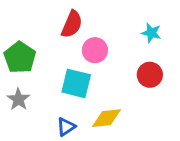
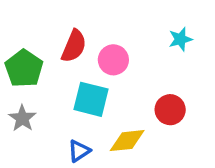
red semicircle: (72, 24) -> (74, 46), moved
cyan star: (151, 33) -> (180, 39), turned -30
red circle: (150, 75) -> (170, 110), moved

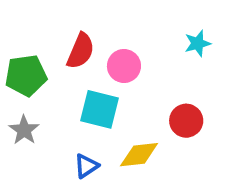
green pentagon: (24, 68) -> (26, 75), turned 30

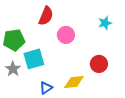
red semicircle: (81, 51) -> (46, 16), moved
cyan square: (99, 109) -> (34, 59), moved, turned -30

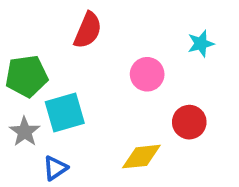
pink circle: (66, 35) -> (147, 74), moved
blue triangle: (46, 88) -> (55, 168), moved

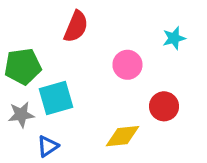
gray star: (25, 132) -> (21, 115), turned 30

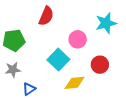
cyan star: (174, 38) -> (106, 23), size x1.5
cyan square: (56, 98) -> (58, 60), moved, turned -30

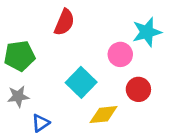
pink circle: (78, 39) -> (120, 54), moved

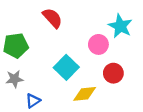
red semicircle: (64, 22) -> (52, 18), turned -65
cyan star: (147, 32) -> (120, 26), turned -30

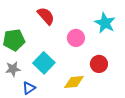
pink circle: (98, 44) -> (76, 38), moved
cyan square: (66, 67) -> (44, 63), moved

